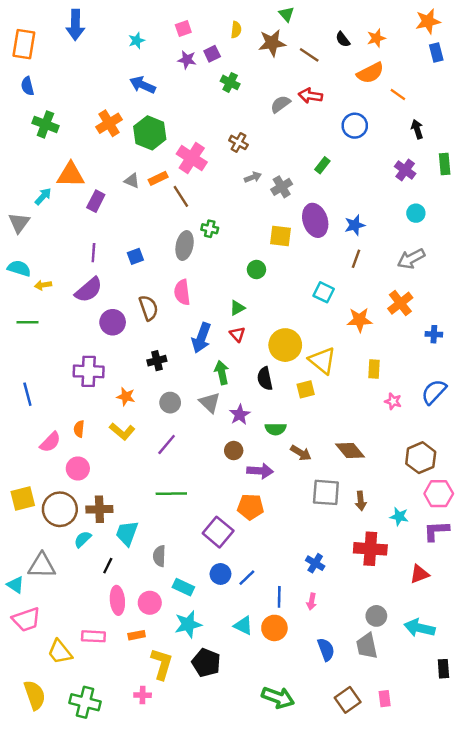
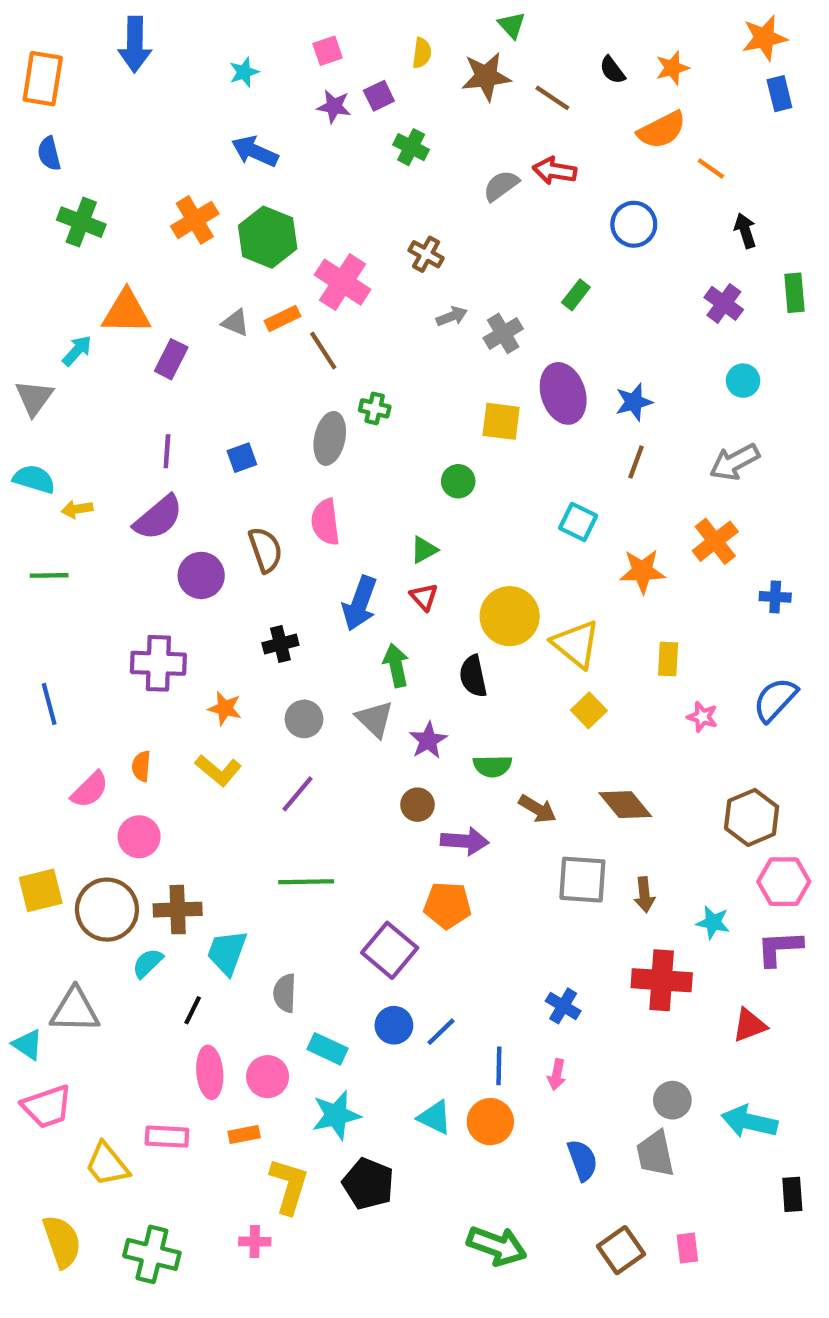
yellow square: (306, 389) -> (589, 710), moved, turned -30

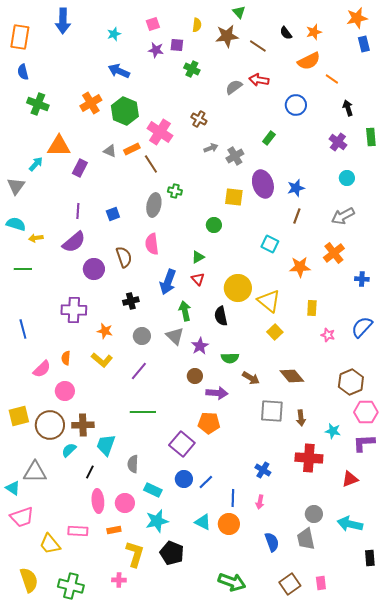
purple square: (379, 96) -> (177, 45), turned 32

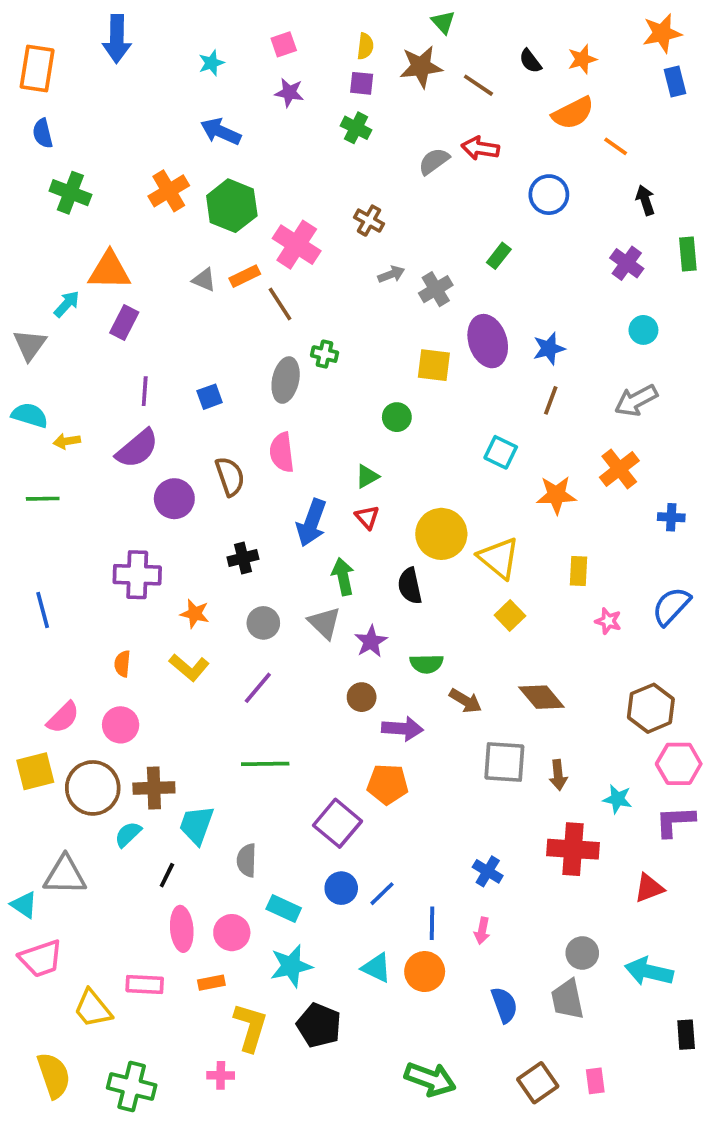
purple square: (177, 45) -> (362, 83), moved
purple rectangle: (80, 168) -> (124, 323), moved
pink semicircle: (42, 369) -> (63, 717), moved

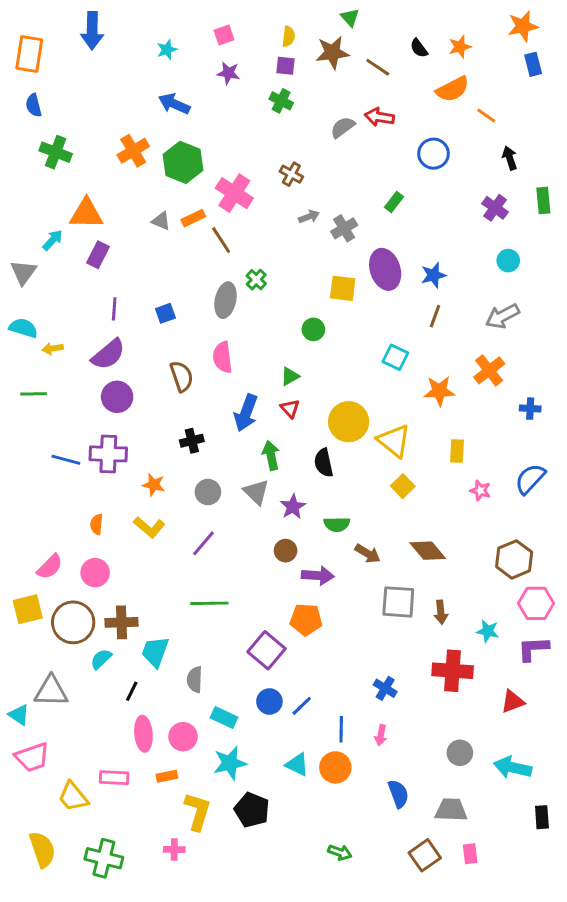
green cross: (325, 354) -> (256, 280), turned 30
purple circle: (174, 499) -> (117, 397), moved
blue line: (43, 610) -> (66, 460), moved, turned -60
gray trapezoid: (567, 999) -> (451, 810), moved, turned 104
green arrow: (430, 1079) -> (340, 852), size x0.6

